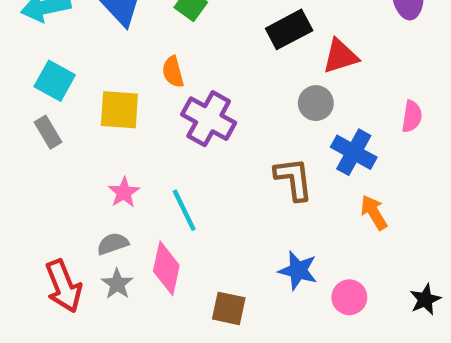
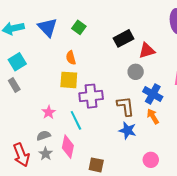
cyan square: (55, 81) -> (17, 62), turned 30
yellow square: (119, 110) -> (69, 80), moved
purple cross: (209, 119) -> (91, 96), moved, turned -35
orange arrow: (374, 212) -> (153, 116), moved
blue star: (298, 270) -> (128, 130), moved

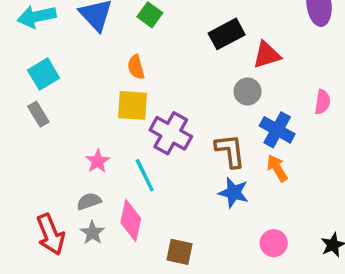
purple cross: (91, 96) -> (171, 133), turned 35

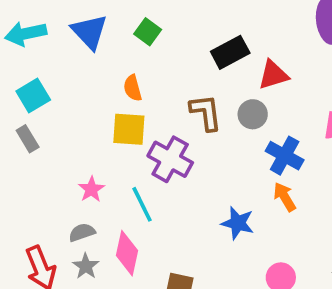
brown L-shape: (230, 151) -> (206, 112), moved

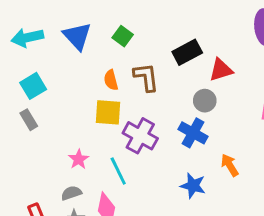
brown L-shape: (206, 112) -> (146, 77), moved
blue cross: (285, 156) -> (193, 133), moved

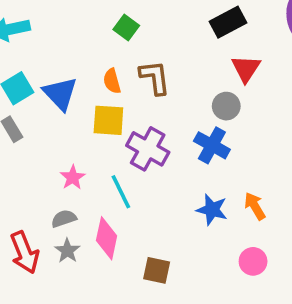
blue triangle: (77, 36) -> (60, 94), moved
black rectangle: (187, 52) -> (228, 22), moved
red triangle: (221, 70) -> (246, 69), turned -40
orange arrow: (230, 165) -> (255, 206), moved

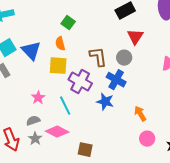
green square: (126, 27) -> (68, 23), moved
brown L-shape: (155, 77) -> (98, 57), moved
blue star: (212, 210) -> (105, 102), moved
pink diamond: (107, 238) -> (57, 132), turned -75
pink circle: (253, 261) -> (147, 139), moved

